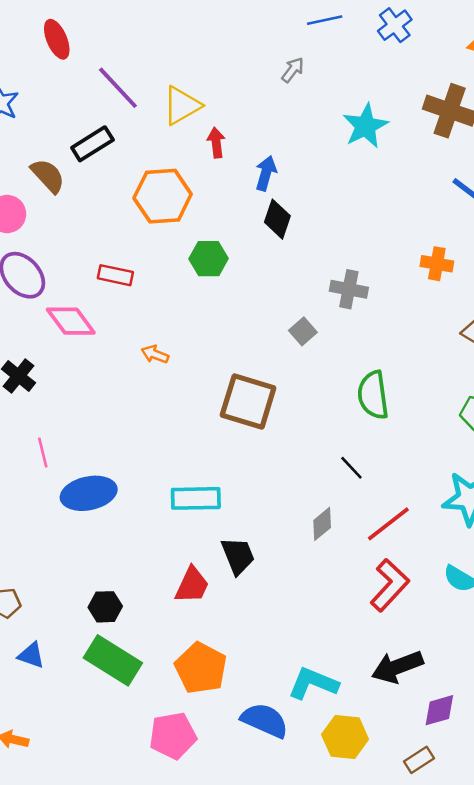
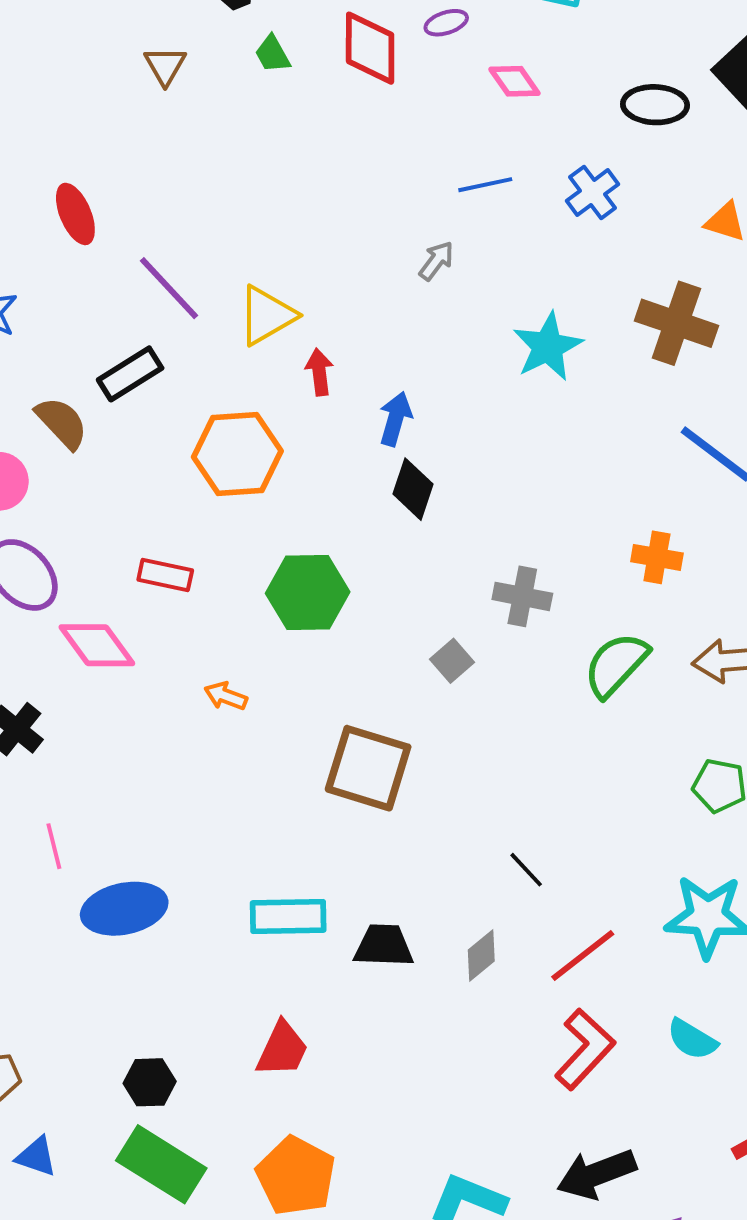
green hexagon: (209, 259) -> (308, 593), moved, size x1.4
green semicircle: (373, 395) -> (616, 665), moved, turned 51
black trapezoid: (238, 556) -> (384, 946), moved, turned -66

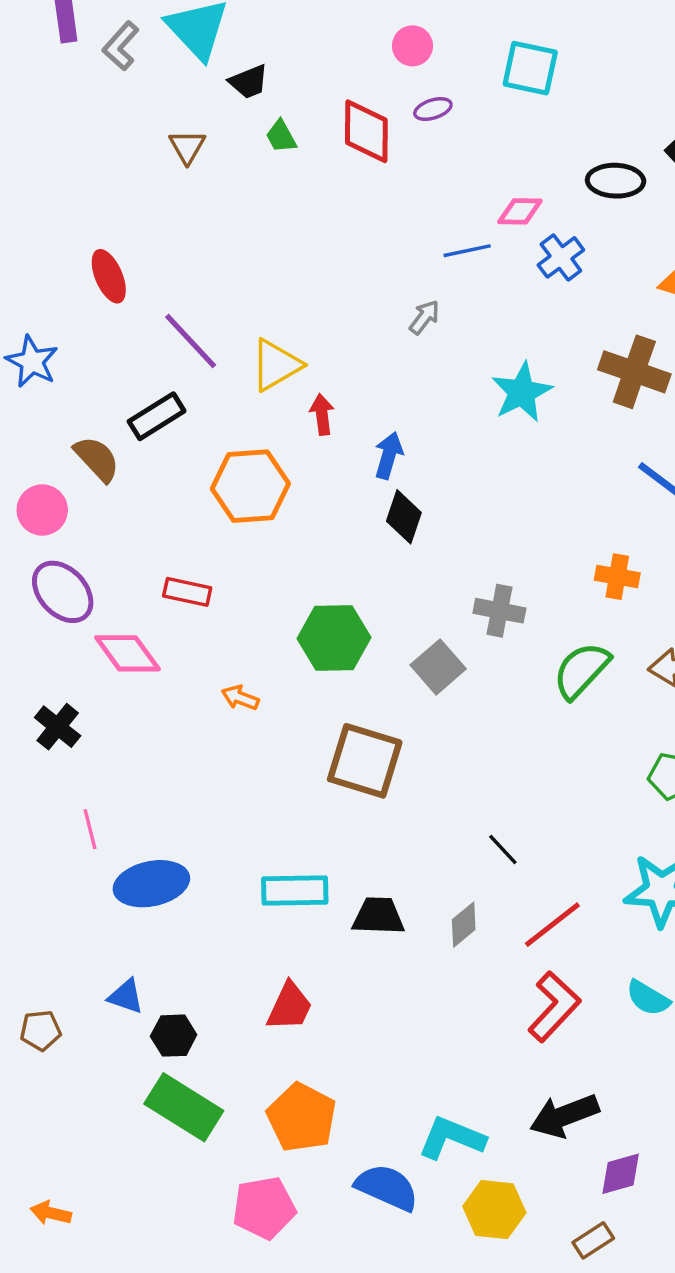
pink diamond: (514, 81) -> (520, 211), moved, turned -54
green hexagon: (308, 593) -> (334, 638), moved
gray square: (452, 661) -> (438, 667), size x1.4
blue triangle: (36, 1156) -> (126, 996), moved

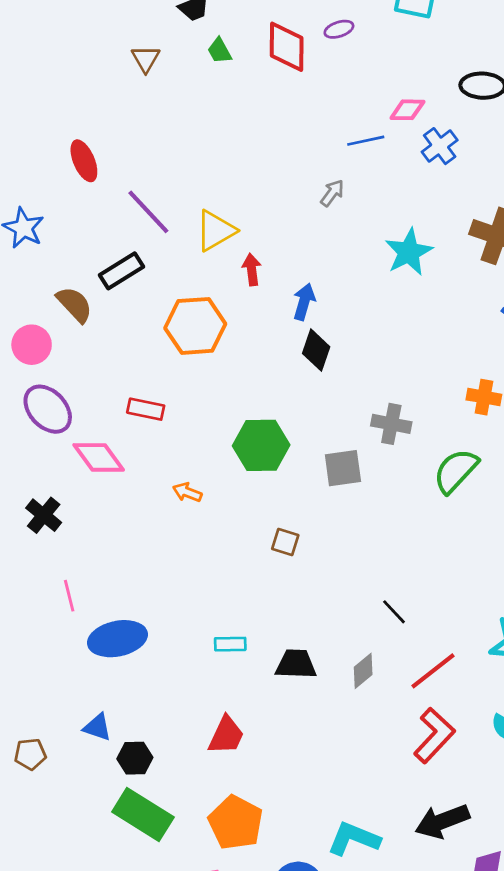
gray square: (438, 667) -> (343, 468), turned 33
brown square: (365, 761) -> (285, 542), size x0.5
cyan rectangle: (295, 890) -> (230, 644), size x0.6

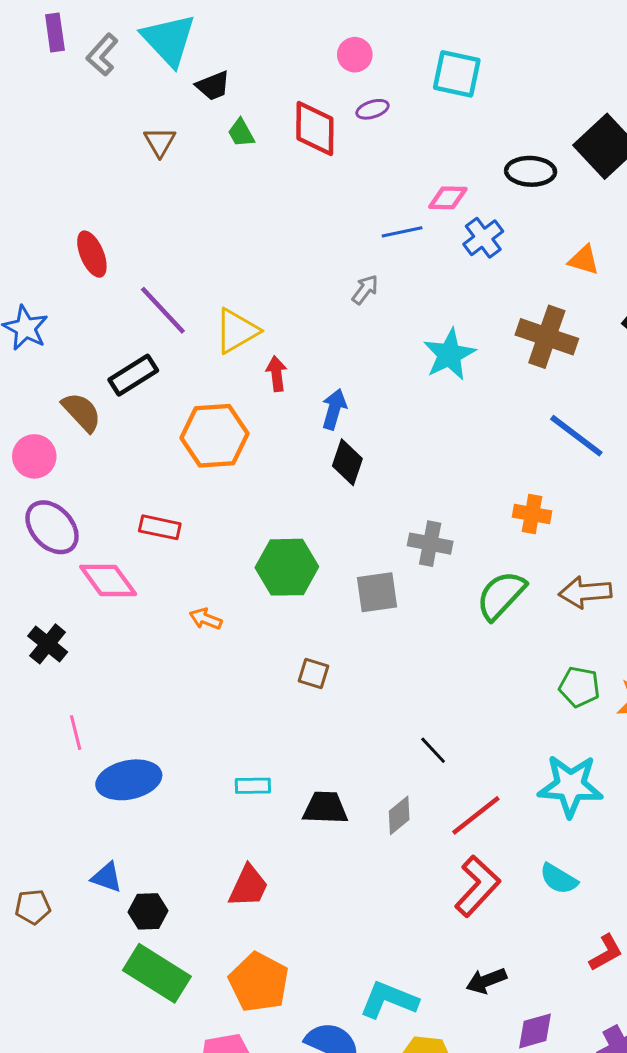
black arrow: (442, 821) -> (486, 981), size x0.7

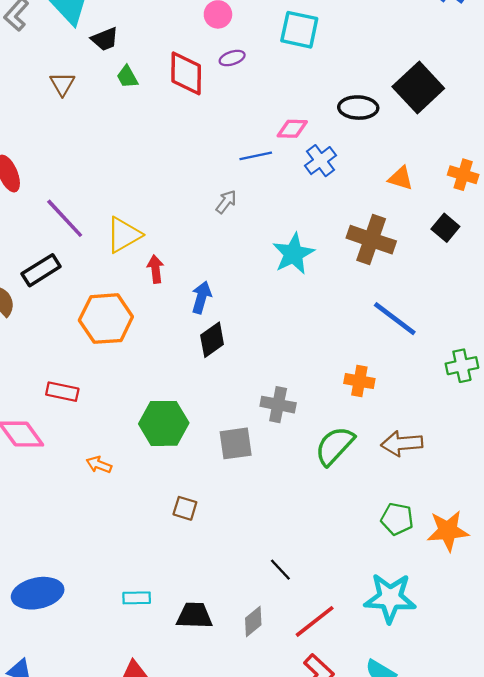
black diamond: (347, 462) -> (212, 340), turned 36

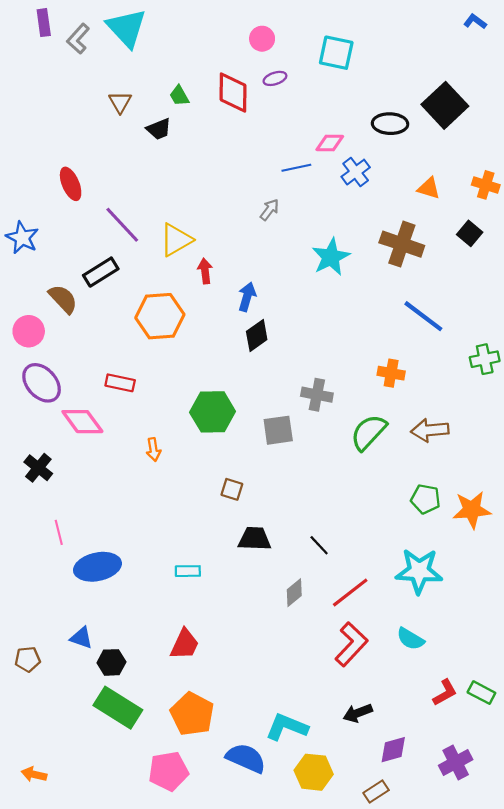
black trapezoid: (105, 39) -> (159, 129), moved
orange arrow: (99, 465) -> (153, 450), turned -120
black trapezoid: (194, 616) -> (255, 539), moved

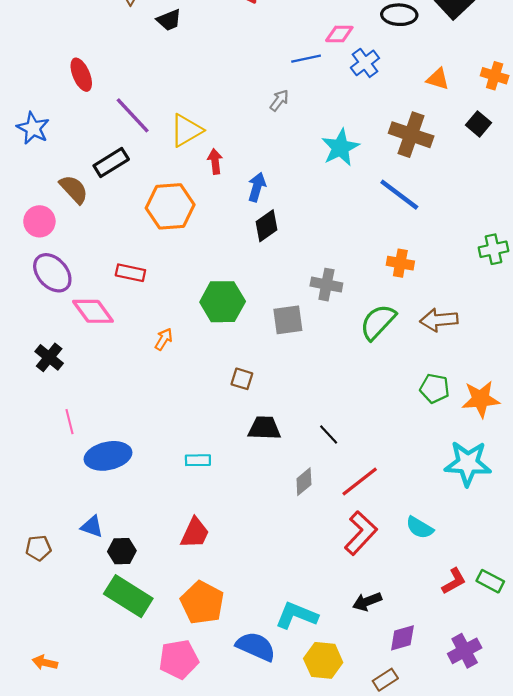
blue line: (423, 316) -> (399, 195), moved
orange arrow: (153, 450) -> (164, 339), turned -140
cyan star: (419, 571) -> (468, 463), moved

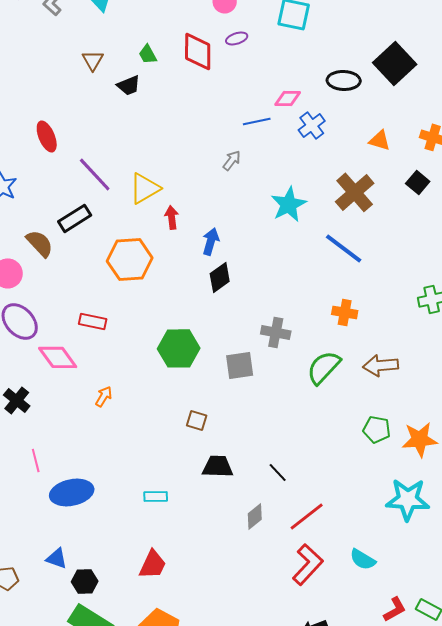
brown cross: (411, 135) -> (355, 192), turned 30
orange arrow: (164, 339) -> (104, 396), moved

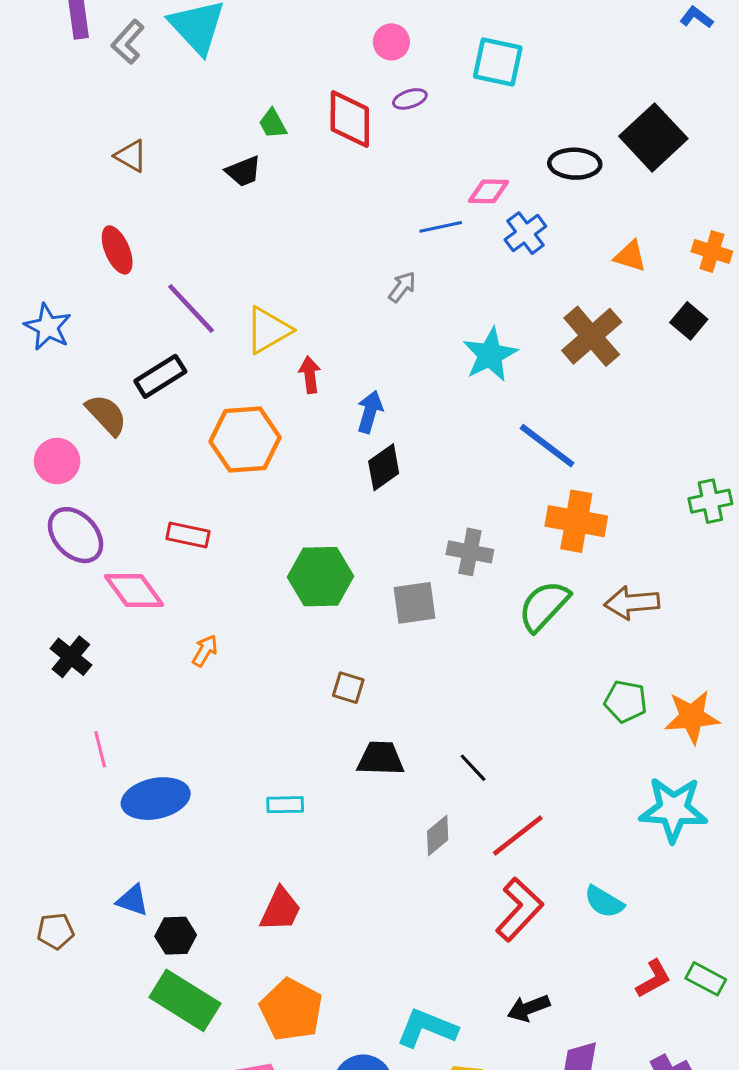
brown triangle: (93, 60) -> (131, 156), moved, turned -30
blue line: (344, 248) -> (547, 446), moved
orange cross: (345, 312) -> (576, 521), size x1.5

